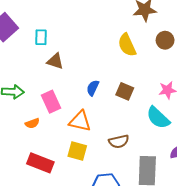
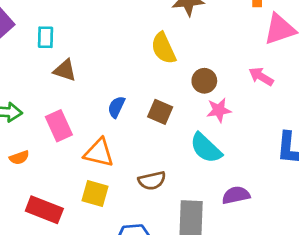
brown circle: (165, 40) -> (204, 81), moved
orange semicircle: (32, 123) -> (19, 158), moved

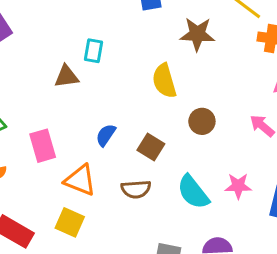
cyan rectangle: (46, 37) -> (94, 51), moved
brown triangle: (65, 70) -> (67, 76), moved, turned -35
pink star: (219, 110) -> (238, 186), moved
brown semicircle: (152, 181) -> (136, 189), moved

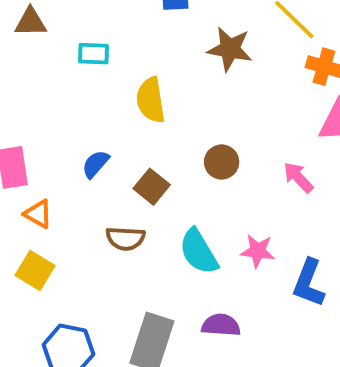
cyan rectangle: (94, 51) -> (93, 54), turned 75
brown triangle: (67, 76) -> (31, 22), moved
yellow semicircle: (164, 81) -> (151, 100), moved
orange triangle: (80, 180) -> (38, 214), moved, size x0.7

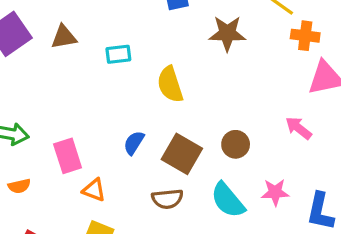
brown circle: (222, 162) -> (236, 144), moved
brown square: (152, 187) -> (182, 154), size x1.4

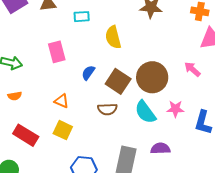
brown circle: (236, 144) -> (152, 77), size x1.8
pink rectangle: (68, 156) -> (57, 52), moved

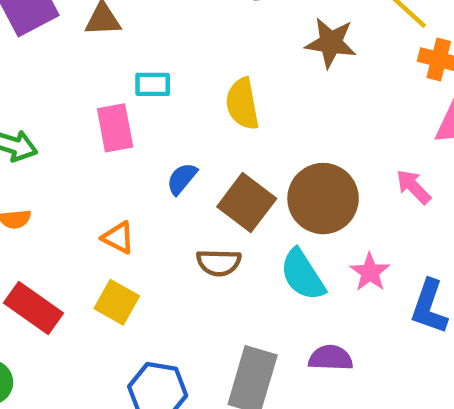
cyan rectangle: (82, 17) -> (153, 84), moved
pink star: (175, 109) -> (370, 272), turned 30

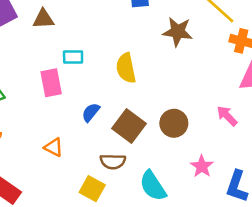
brown circle: (323, 199) -> (174, 123), size x0.7
cyan semicircle: (303, 275) -> (153, 186), moved
yellow square: (117, 302) -> (92, 189), moved

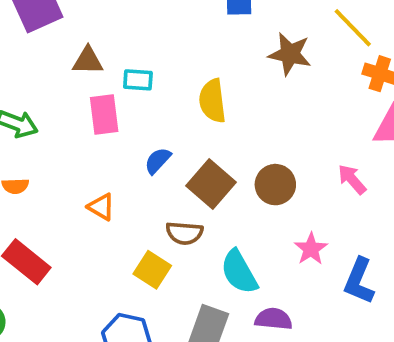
brown triangle: (43, 19) -> (88, 61), moved

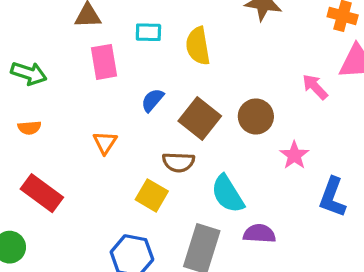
cyan rectangle: (138, 80) -> (148, 32), moved
pink arrow: (352, 179) -> (315, 87), moved
orange triangle: (101, 207) -> (105, 143), turned 35
pink star: (311, 249) -> (294, 155), moved

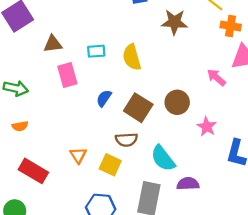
orange triangle: (105, 143) -> (78, 155), moved

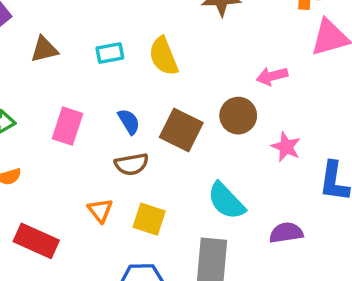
pink rectangle: (67, 75) -> (67, 126), moved, turned 40
pink arrow: (216, 77) -> (272, 76), moved, turned -48
blue semicircle: (104, 98) -> (129, 122), turned 120
brown semicircle: (126, 140) -> (131, 164), moved
purple semicircle: (188, 184) -> (286, 233), moved

